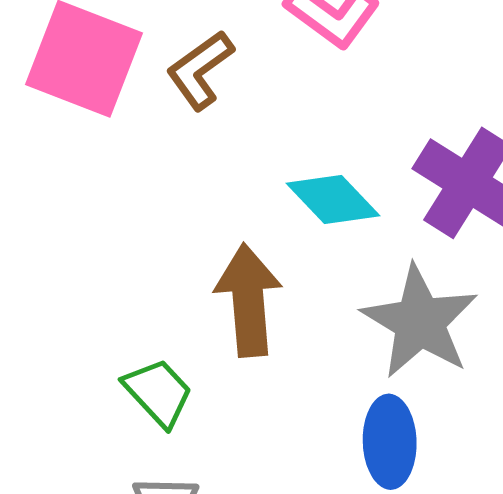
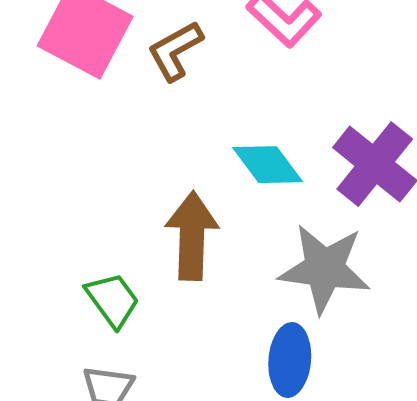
gray star: (420, 322) -> (324, 269), turned -30

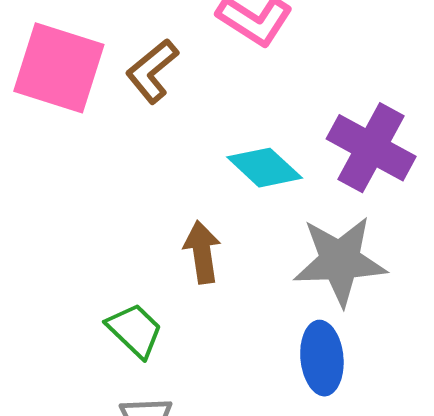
brown arrow: (192, 236) -> (202, 252), size x0.7

